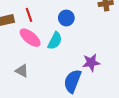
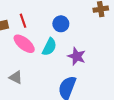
purple star: (91, 63) -> (77, 56), moved, turned 30

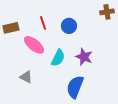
red line: (23, 21) -> (43, 23), moved
cyan semicircle: (49, 47) -> (58, 58), moved

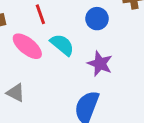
blue circle: (69, 26) -> (97, 19), moved
cyan semicircle: (58, 58) -> (62, 45), moved, turned -78

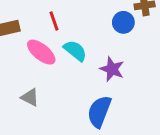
blue circle: (97, 19) -> (123, 22), moved

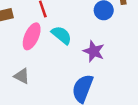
pink ellipse: (41, 52) -> (32, 36), turned 75

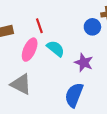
gray triangle: (22, 76) -> (21, 84), size x1.5

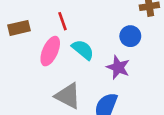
blue circle: (92, 27) -> (130, 36), moved
gray triangle: (21, 84) -> (68, 96), moved

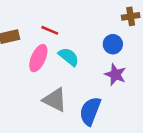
red line: (62, 21) -> (50, 30), turned -48
purple star: (118, 67) -> (115, 75), moved

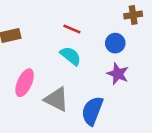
red line: (50, 30) -> (72, 29), moved
pink ellipse: (38, 58) -> (25, 83), moved

